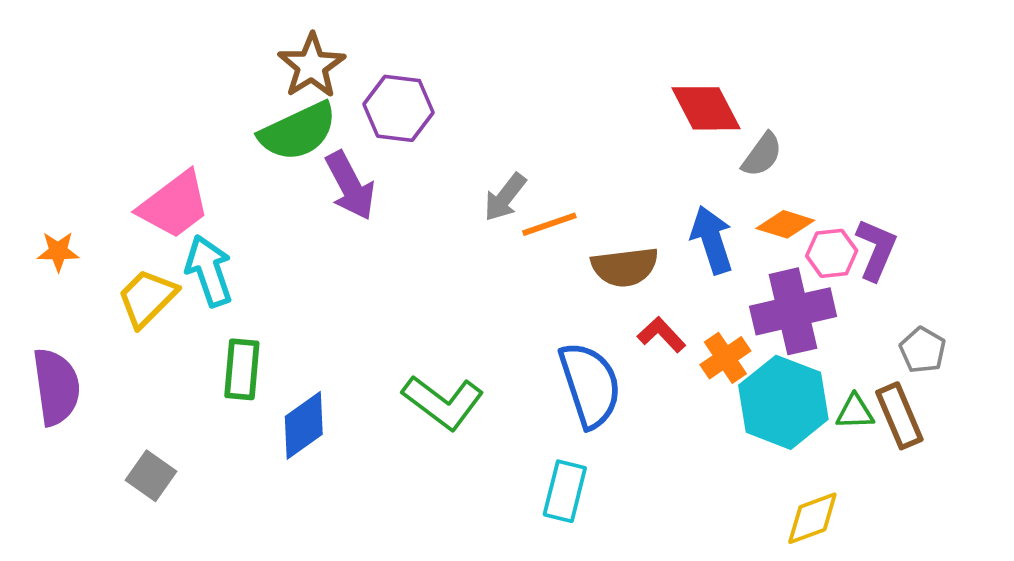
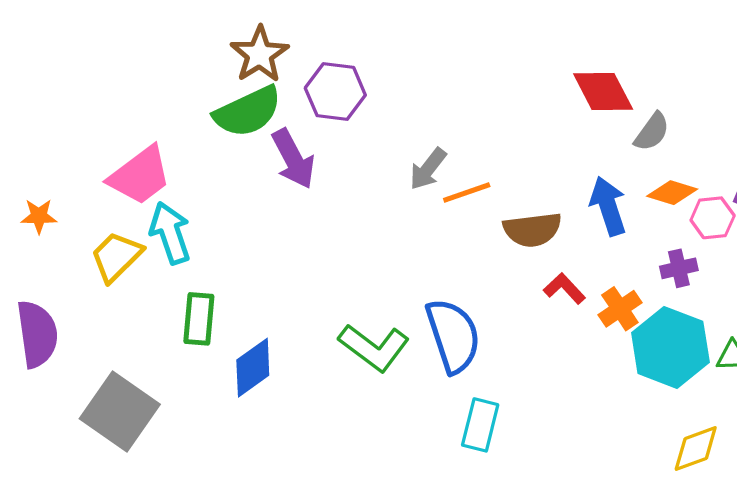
purple cross: (793, 311) -> (679, 268), size x0.5
blue semicircle: (590, 385) -> (453, 336), moved
gray square: (151, 476) -> (120, 411), size x1.8

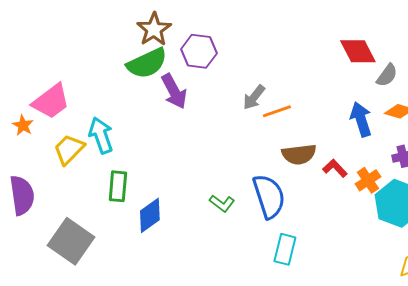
pink trapezoid: (140, 176) -> (51, 101), moved
orange star: (39, 216) -> (23, 125), turned 30
brown semicircle: (532, 230) -> (299, 154), moved
green L-shape: (374, 347) -> (222, 203), size x0.6

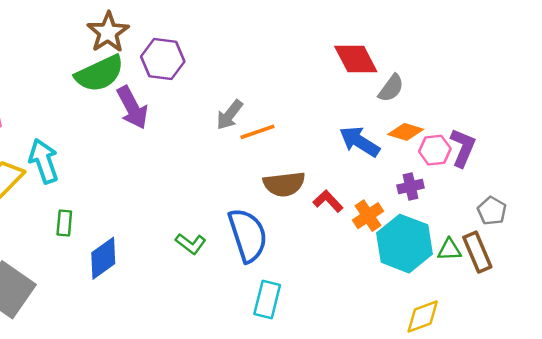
blue arrow: (361, 119) -> (359, 142), turned -40
green rectangle: (118, 186) -> (64, 223), size x0.7

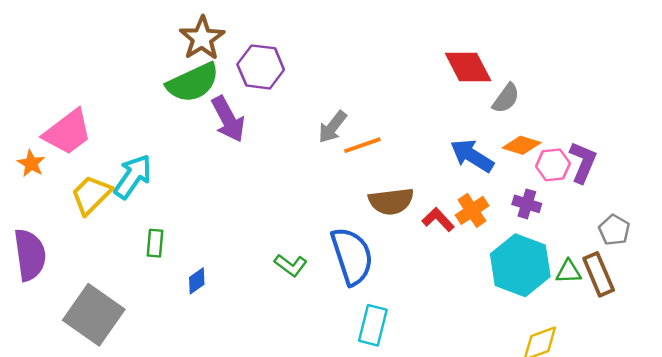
cyan arrow: (44, 161) -> (133, 177), turned 54
purple cross: (411, 187) -> (527, 204), turned 30
orange cross: (368, 216) -> (472, 210), moved
blue diamond: (103, 258) -> (197, 281), size x0.6

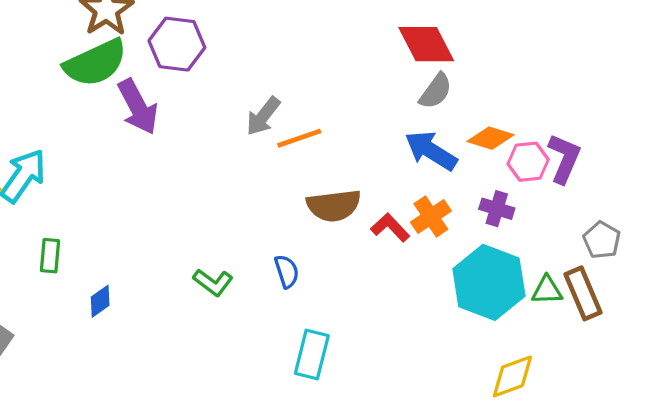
gray semicircle: (506, 98) -> (436, 91), moved
blue semicircle: (352, 256) -> (287, 271), size x0.5

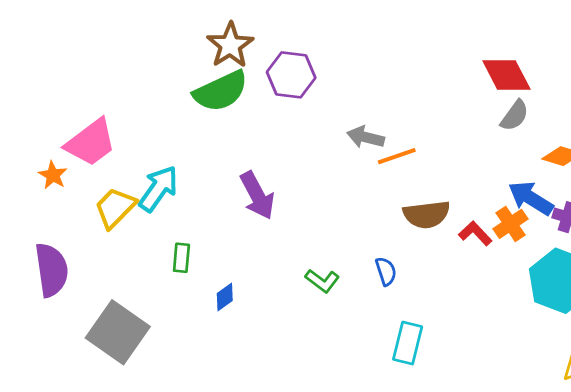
purple arrow: (138, 107) -> (257, 195), moved
gray arrow: (263, 116) -> (366, 137), turned 66
blue arrow: (431, 151) -> (531, 198), moved

